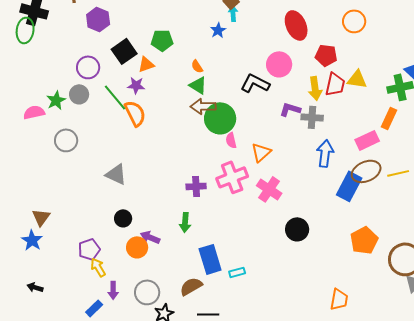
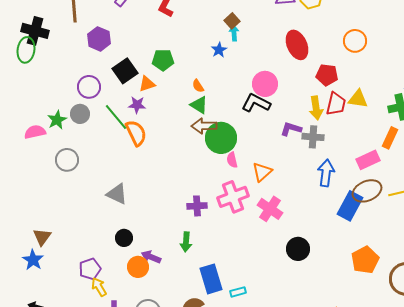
pink circle: (279, 64) -> (265, 84), moved

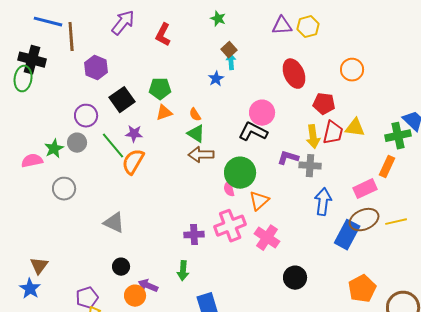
orange triangle: (147, 84) -> (164, 113), moved
orange semicircle: (136, 133) -> (133, 162), turned -124
green circle: (221, 138) -> (240, 173), moved

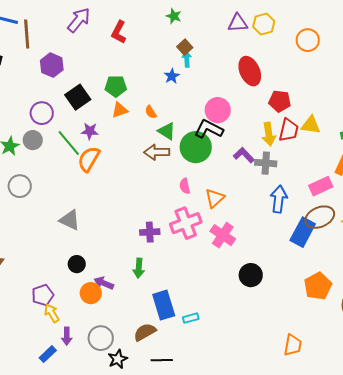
orange circle: (352, 70) -> (308, 40), moved
green triangle: (196, 134) -> (167, 131), moved
purple L-shape: (288, 158) -> (244, 155), turned 30
green circle: (240, 173) -> (196, 147), moved

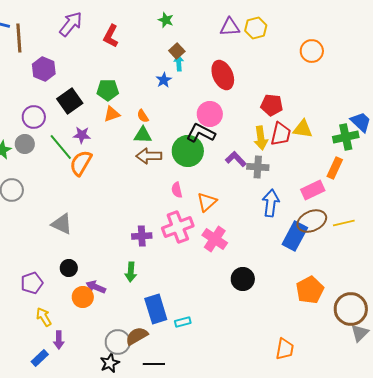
orange circle: (308, 40) -> (312, 51), moved
red ellipse: (250, 71) -> (223, 75), moved
green triangle: (167, 131) -> (143, 135), moved, turned -30
purple pentagon: (43, 295) -> (32, 283), moved
gray circle: (101, 338) -> (118, 342), moved

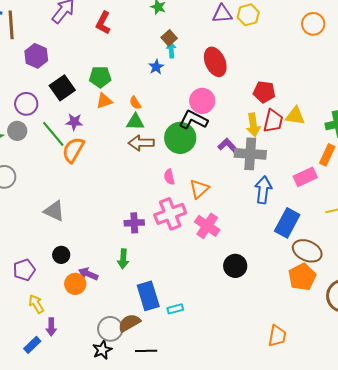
orange circle: (312, 51) -> (313, 24), moved
gray cross: (258, 167) -> (250, 154), size x1.4
brown ellipse: (312, 221) -> (307, 251), moved, turned 48

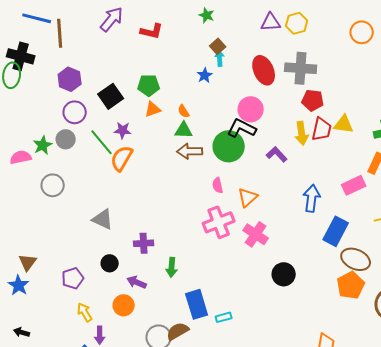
red L-shape: (103, 23) -> (152, 31), turned -105
purple hexagon: (36, 56) -> (70, 79), moved
gray cross: (250, 154) -> (301, 68), moved
purple cross: (134, 223) -> (144, 243), moved
orange circle: (75, 284) -> (124, 305), moved

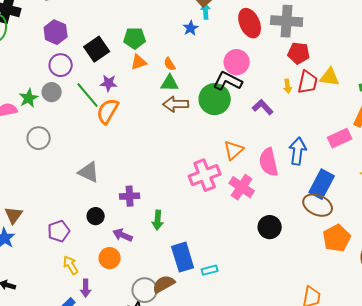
yellow arrow: (302, 133) -> (288, 86), size x0.6
pink semicircle: (218, 185) -> (269, 162), moved, size x1.8
brown ellipse: (356, 259) -> (318, 205), moved

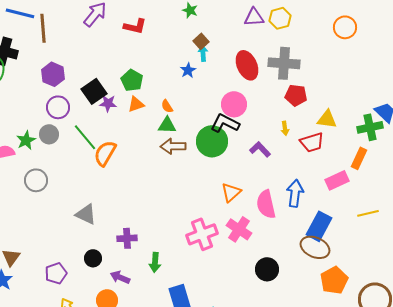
green pentagon: (135, 38) -> (132, 80), turned 30
red trapezoid: (308, 82) -> (312, 142), moved, turned 60
purple star: (109, 83) -> (108, 103), moved
pink cross: (205, 175) -> (202, 234), moved

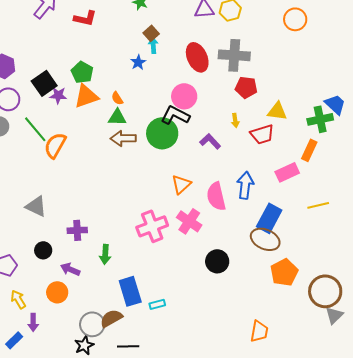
orange triangle: (136, 104) -> (86, 96), size x1.5

